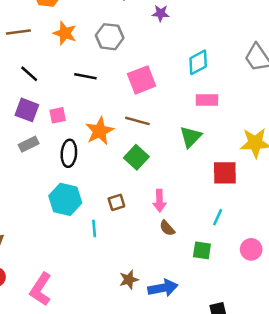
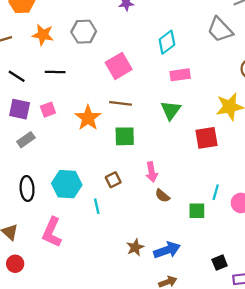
black line: (85, 76) -> (55, 72), moved
black ellipse: (69, 153) -> (27, 188), moved
green square: (136, 157) -> (125, 136), turned -35
cyan line: (218, 217) -> (216, 192), moved
pink L-shape: (41, 289) -> (52, 232), moved

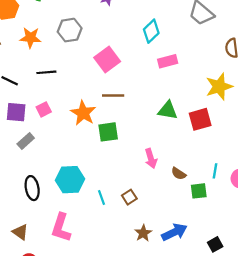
green triangle: (171, 110) -> (168, 110), moved, turned -50
green square: (125, 136) -> (108, 132), moved
brown square: (113, 180) -> (129, 197), moved
brown semicircle: (162, 196) -> (179, 174), moved
black square: (220, 263) -> (215, 244), moved

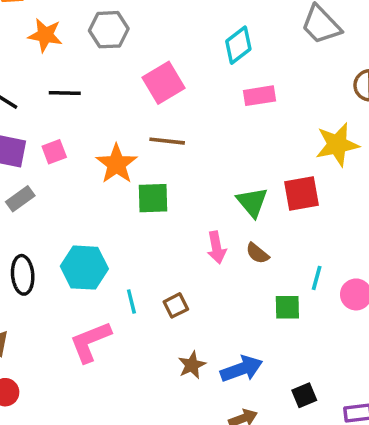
green triangle: (168, 110) -> (252, 202), moved, turned 35
brown semicircle: (179, 174) -> (257, 253), moved
pink L-shape: (61, 228) -> (90, 342), moved, turned 44

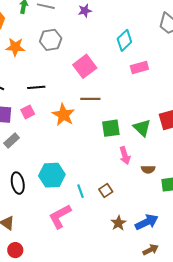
black line: (65, 93) -> (36, 87), moved
green square: (153, 198) -> (111, 128), moved
brown semicircle: (257, 253) -> (148, 169), moved, turned -32

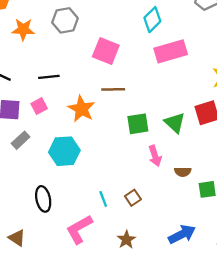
pink square: (85, 66) -> (106, 51), turned -30
pink rectangle: (139, 67) -> (171, 51), size x1.5
cyan hexagon: (52, 175) -> (64, 151), moved
black ellipse: (18, 183) -> (43, 199), moved
brown star: (118, 223) -> (126, 240), moved

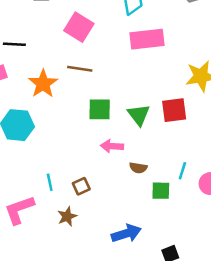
pink arrow: (155, 156) -> (112, 146), turned 102
brown star: (126, 240) -> (67, 216), moved

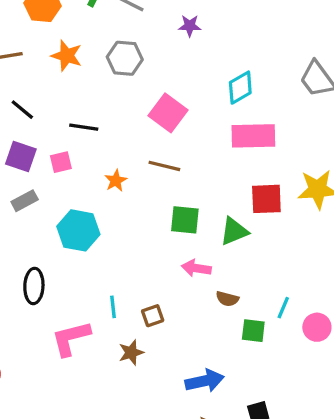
orange star: (43, 84) -> (116, 181), size x0.6
red square: (174, 110) -> (266, 199), moved
green triangle: (139, 115) -> (234, 231), turned 40

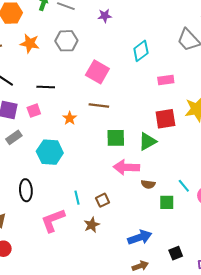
pink rectangle: (253, 136) -> (166, 80), moved, size x0.6
pink arrow: (196, 268) -> (126, 167), size x1.4
cyan line: (283, 308) -> (184, 186), turned -56

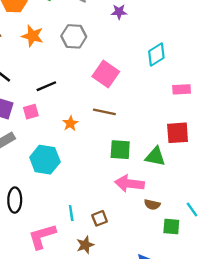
black line: (46, 87) -> (46, 86), turned -30
green triangle: (147, 141) -> (155, 157), turned 36

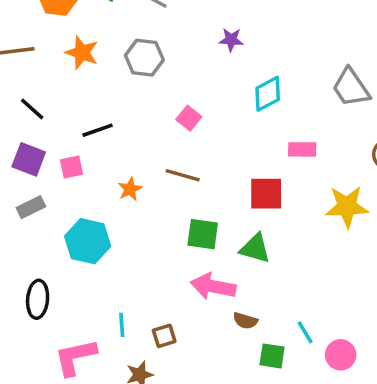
purple star: (119, 12) -> (231, 40), moved
pink square: (106, 74) -> (189, 118), size x0.6
red square: (178, 133) -> (266, 194), moved

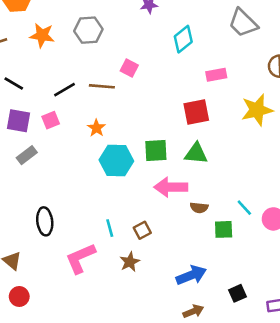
brown line: (183, 175) -> (102, 86), moved
cyan hexagon: (88, 241) -> (116, 160), moved

